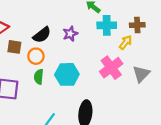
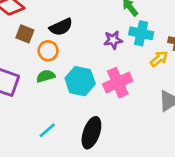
purple star: (70, 34) -> (113, 40), moved
pink cross: (111, 68) -> (118, 83), moved
green semicircle: (39, 77) -> (46, 76), turned 56

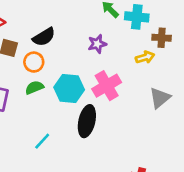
cyan cross: (141, 33) -> (137, 17), moved
yellow arrow: (159, 59) -> (145, 57), turned 30
black ellipse: (91, 133) -> (87, 121), moved

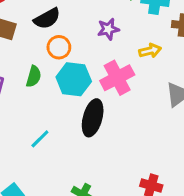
yellow arrow: (145, 57) -> (150, 51), moved
orange circle: (34, 62) -> (59, 47), moved
green semicircle: (34, 87) -> (34, 76), turned 126

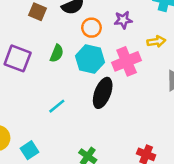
orange circle: (59, 47) -> (91, 28), moved

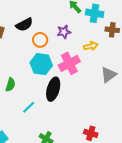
green semicircle: (57, 53) -> (10, 85), moved
cyan line: (57, 106) -> (29, 107), moved

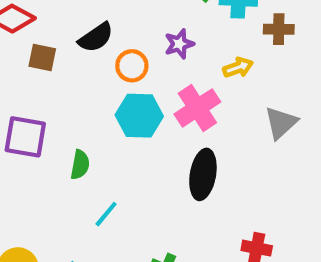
black ellipse: (53, 89) -> (203, 174), moved
cyan line: (29, 107) -> (106, 214), moved

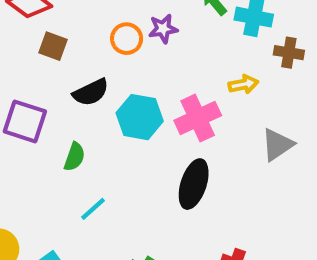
black semicircle: (96, 37) -> (91, 92), moved
purple star: (179, 44) -> (163, 29), moved
orange circle: (132, 66) -> (127, 39), moved

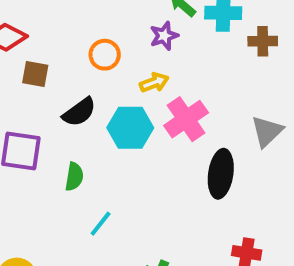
purple star: (163, 29) -> (164, 36), moved
yellow arrow: (243, 84) -> (154, 82), moved
black ellipse: (194, 184) -> (221, 174), moved

